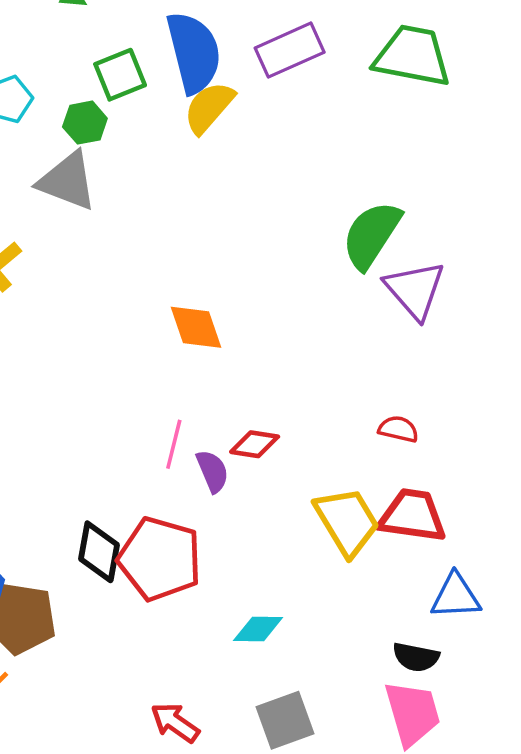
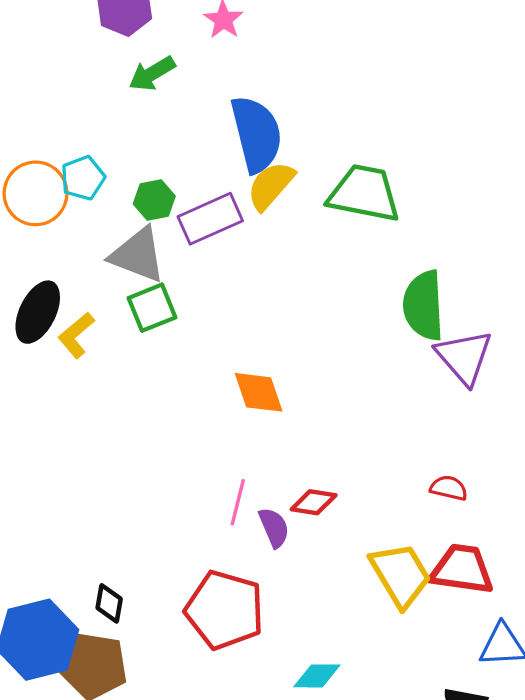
purple rectangle: (290, 50) -> (210, 219), moved
green trapezoid: (412, 56) -> (364, 193), moved
green square: (120, 75) -> (152, 308), moved
green semicircle: (371, 235) -> (423, 305), turned -36
black diamond: (99, 552) -> (109, 603), moved, size x0.7

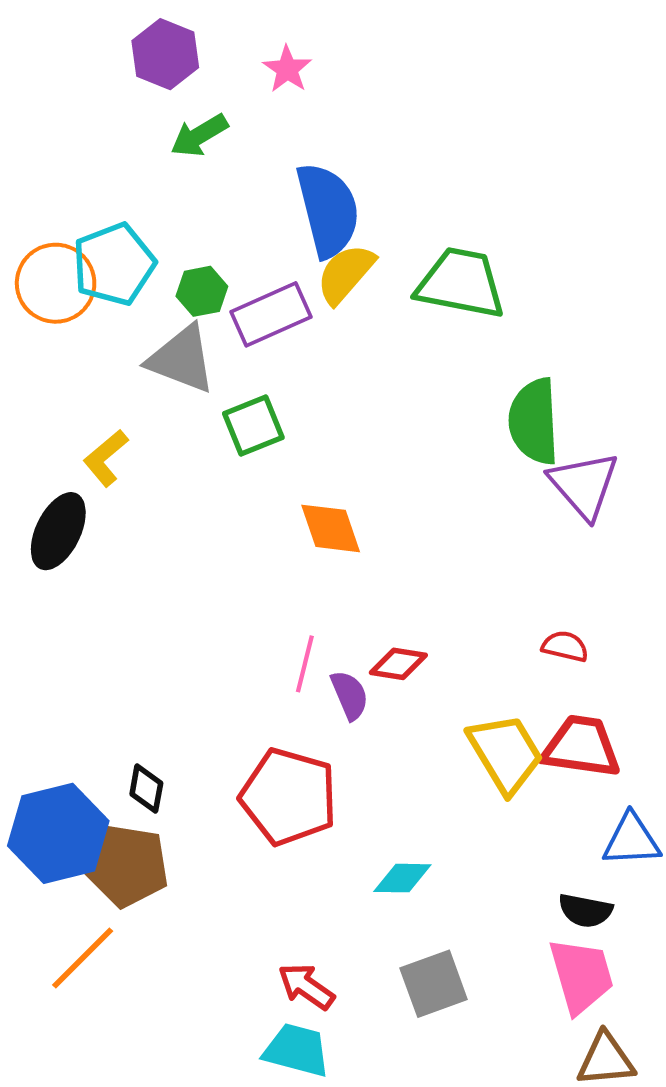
cyan pentagon: (83, 178) -> (114, 264), size x1.5
green square: (152, 308) -> (253, 425), moved
black ellipse: (38, 312) -> (58, 531), moved

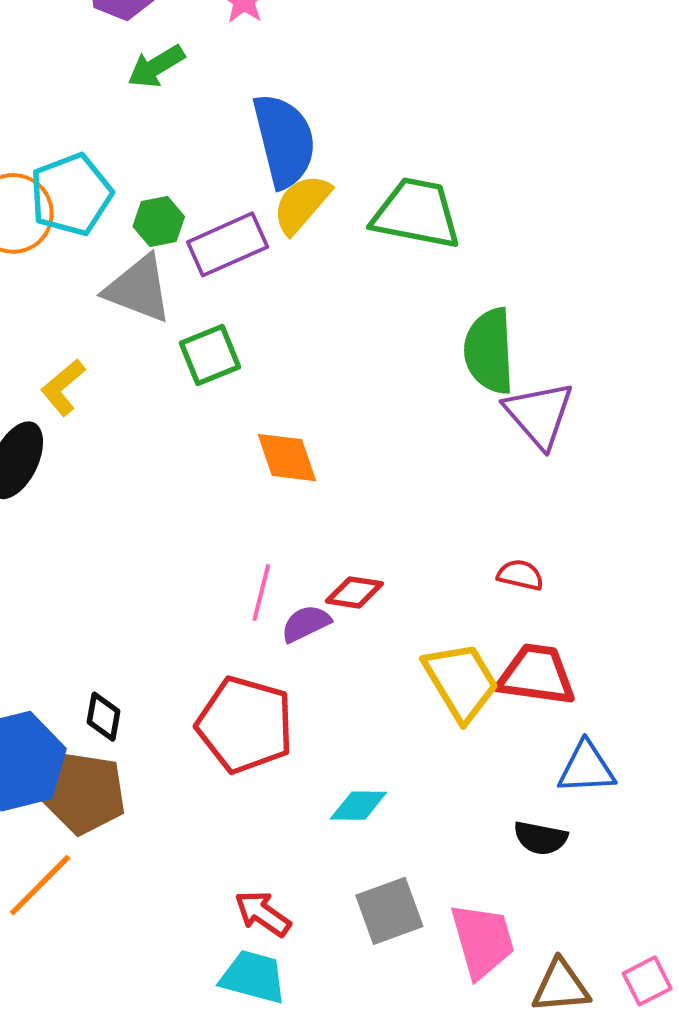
purple semicircle: (350, 695) -> (306, 623), turned -93
pink trapezoid: (581, 976) -> (483, 941), moved

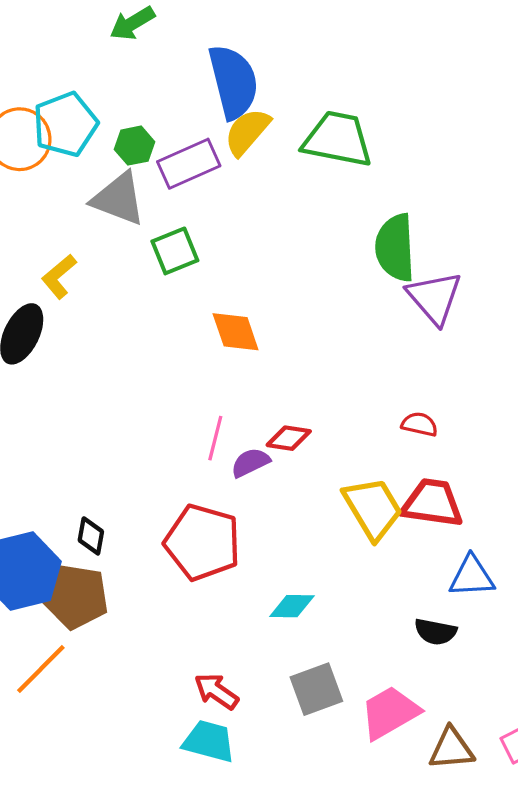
pink trapezoid: (483, 941) -> (390, 713), turned -104

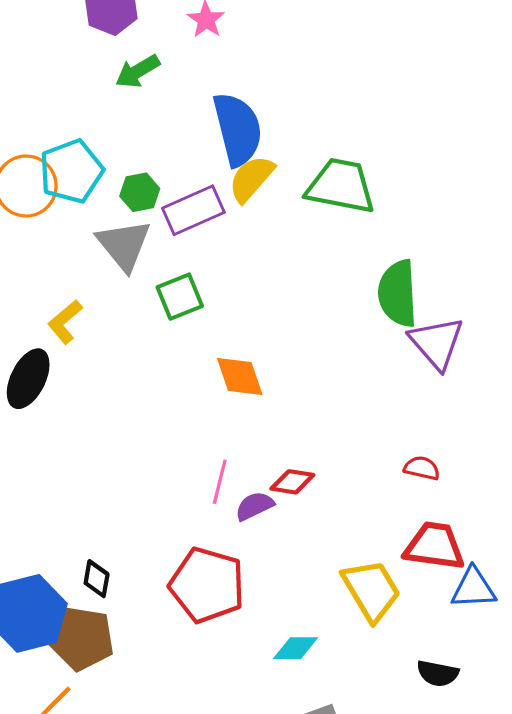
gray triangle: (119, 199) -> (124, 245), turned 30
yellow trapezoid: (373, 508) -> (371, 590), moved
blue triangle: (472, 576) -> (473, 588), moved

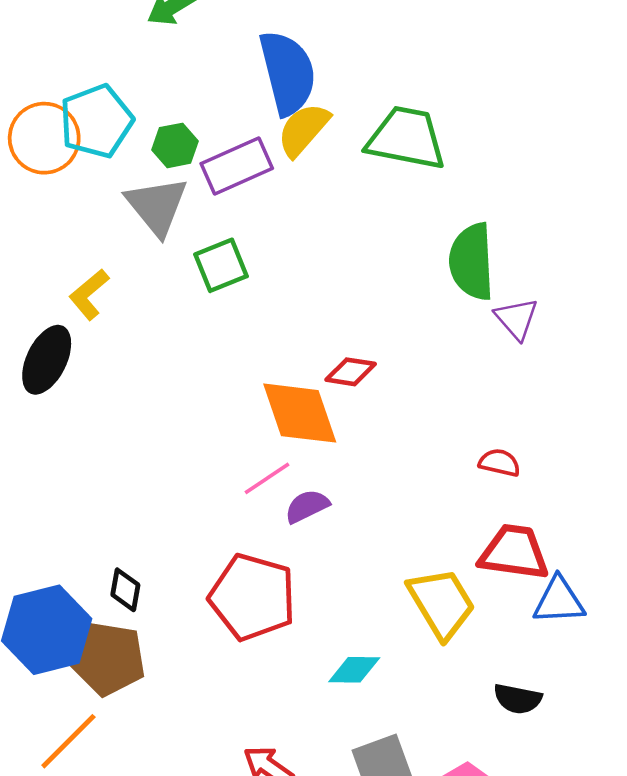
purple triangle: (437, 343) -> (516, 319), size x0.7
orange diamond: (240, 377) -> (300, 413), moved, size x1.4
pink line: (220, 482) -> (267, 478), turned 42
red diamond: (292, 482) -> (351, 372), moved

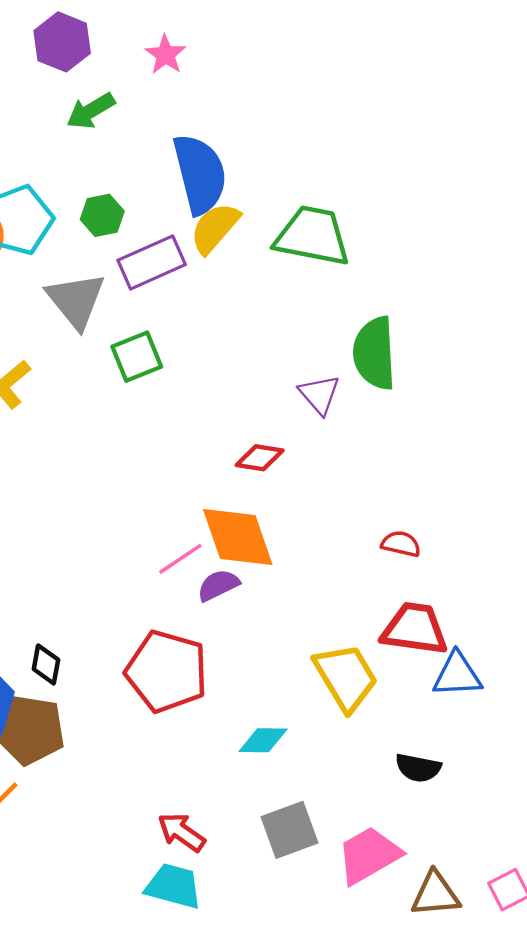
green hexagon: (175, 145) -> (102, 215), moved
purple triangle: (516, 319) -> (319, 395), moved
orange diamond: (300, 413) -> (238, 537), moved

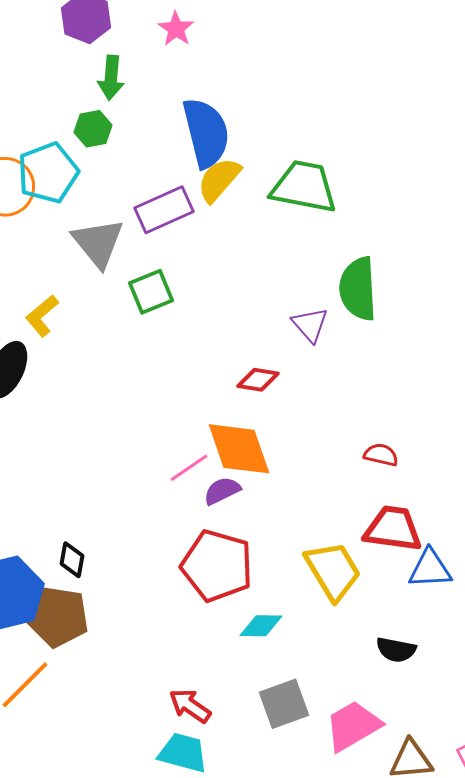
green arrow: (91, 111) -> (111, 78), turned -54
green hexagon: (102, 215) -> (93, 129), moved
red pentagon: (167, 671) -> (217, 566), moved

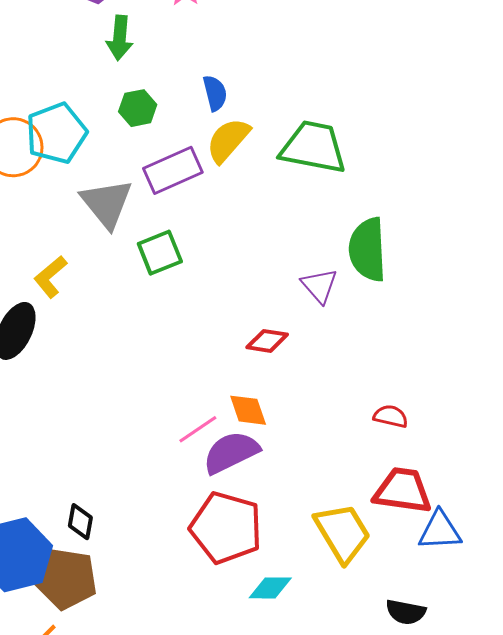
green hexagon: (93, 129) -> (138, 108), moved
blue semicircle: (206, 133) -> (215, 93), size x0.5
orange diamond: (239, 449) -> (248, 410), size x0.6
purple semicircle: (222, 491) -> (231, 452), size x1.5

